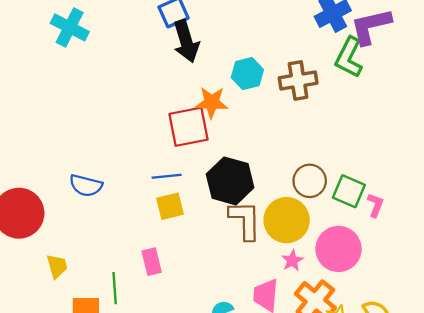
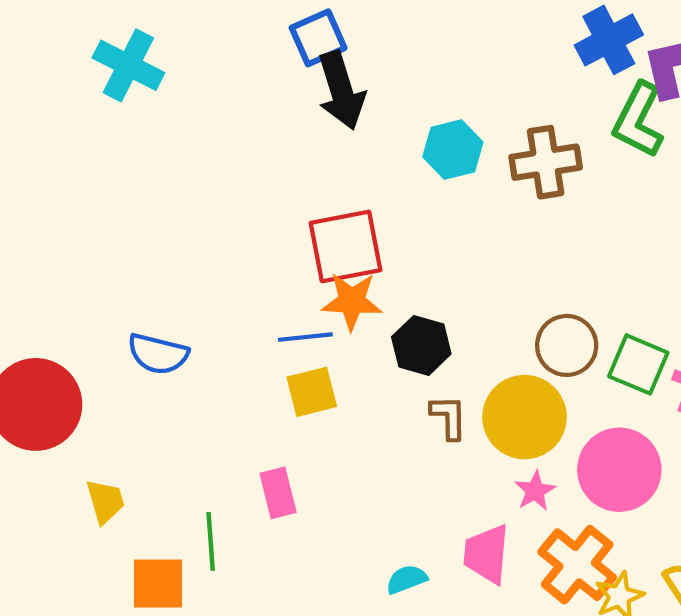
orange star: (212, 102) -> (352, 301), moved
black hexagon: (230, 181) -> (421, 345), size x0.7
brown L-shape: (245, 220) -> (449, 417), size x0.6

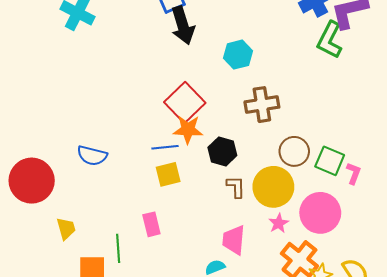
brown cross: (546, 162) -> (262, 105), moved
red square: (345, 246) -> (185, 102), turned -33
pink trapezoid: (487, 554) -> (234, 240), moved

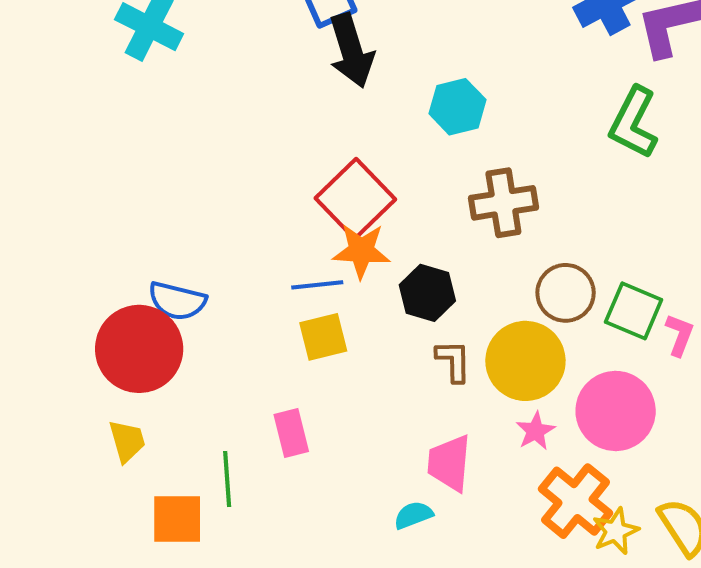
green L-shape: (330, 40) -> (634, 123), moved
red circle: (32, 181) -> (139, 349), moved

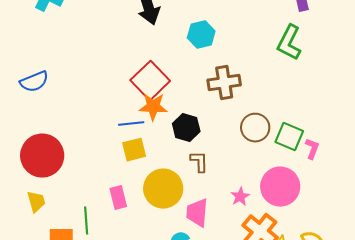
blue semicircle: (177, 301) -> (34, 82), moved, turned -36
yellow circle: (525, 361) -> (163, 189), moved

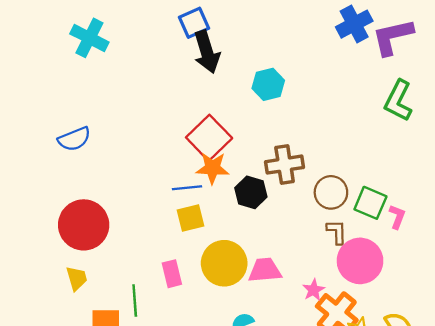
green L-shape: (289, 43) -> (398, 101), moved
brown cross: (224, 83) -> (285, 165), moved
brown L-shape: (199, 162) -> (337, 232), moved
pink star: (240, 197) -> (314, 290), moved
pink trapezoid: (197, 213) -> (265, 270), moved, turned 80

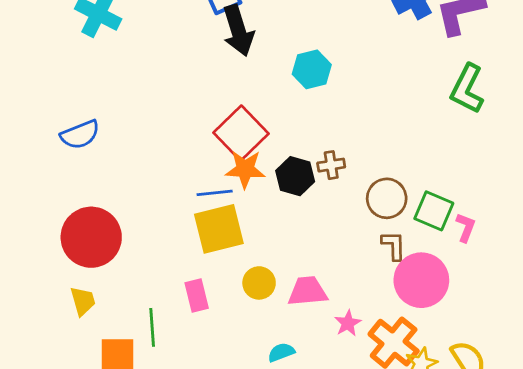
brown cross: (285, 165) -> (331, 165), size x0.6
black hexagon: (251, 192) -> (295, 176), moved
yellow square: (190, 218) -> (219, 229), size x1.5
yellow circle: (224, 263) -> (259, 283), size x0.6
pink star: (314, 290) -> (348, 323), moved

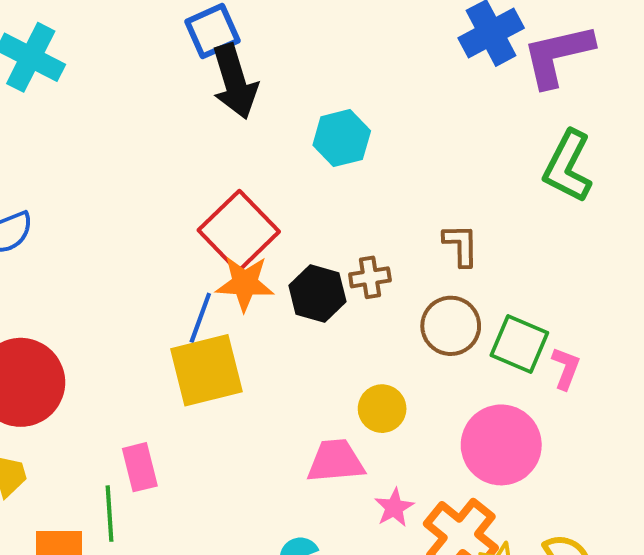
blue line: (215, 193) -> (200, 318), turned -64
brown L-shape: (394, 246) -> (461, 245), moved
yellow circle: (259, 283) -> (382, 409), moved
pink rectangle: (197, 295) -> (140, 467), moved

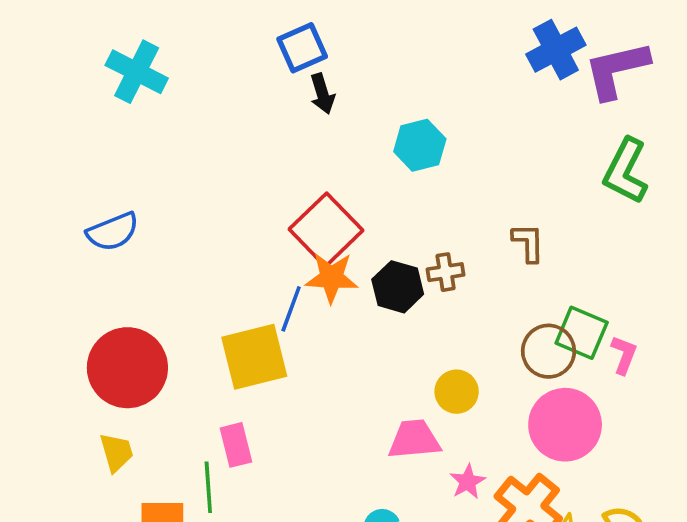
black arrow: (235, 82) -> (322, 94), size x0.6
brown circle: (451, 326) -> (548, 351), moved
yellow square: (206, 370) -> (254, 357), moved

